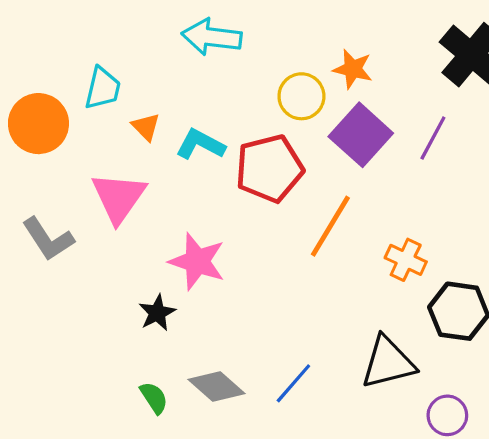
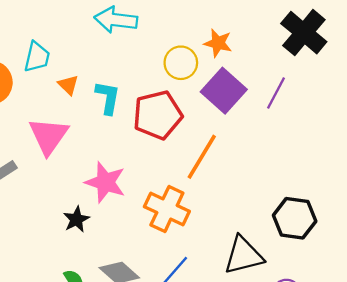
cyan L-shape: (200, 144) -> (108, 98), turned 72
orange cross: (406, 260) -> (167, 209), moved, size x1.5

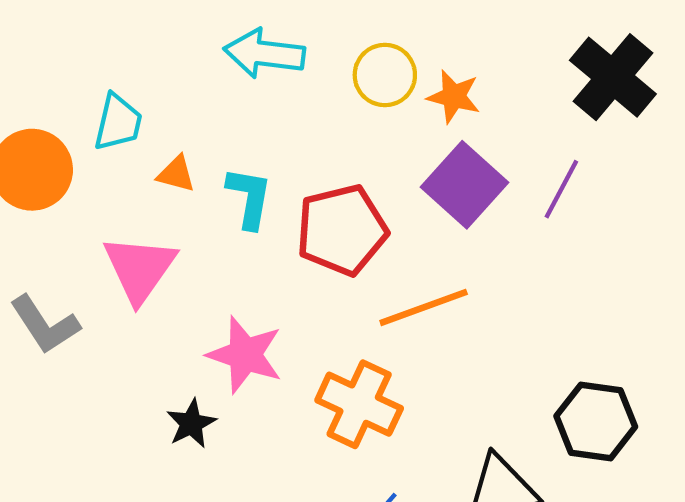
yellow circle: (181, 63) -> (385, 75), moved
orange triangle: (68, 85) -> (176, 174), turned -30
orange line: (202, 157) -> (424, 307), turned 39

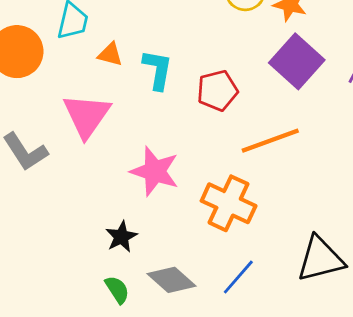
red pentagon: (342, 230) -> (217, 91), size x0.7
black star: (191, 424) -> (121, 237), moved

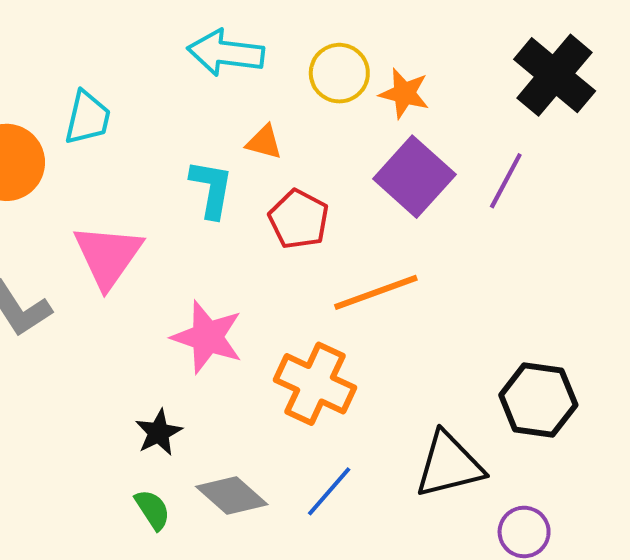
orange triangle: (110, 54) -> (264, 142), moved
red pentagon: (217, 91) -> (299, 219), turned -30

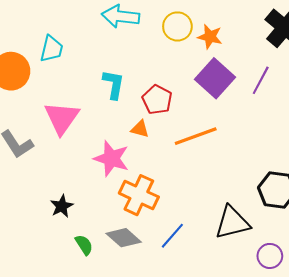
orange triangle: (264, 142) -> (140, 129), moved
orange cross: (315, 384) -> (139, 195), moved
black star: (159, 432) -> (62, 206), moved

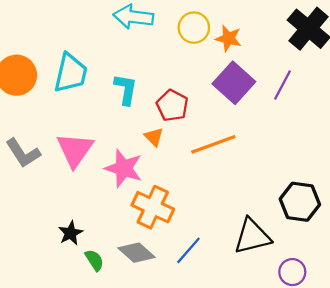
cyan trapezoid: (52, 49) -> (71, 73), moved, size x1.4
pink triangle: (62, 118) -> (75, 150), moved
orange triangle: (140, 129) -> (154, 137), turned 30
black star: (62, 206) -> (71, 233), moved

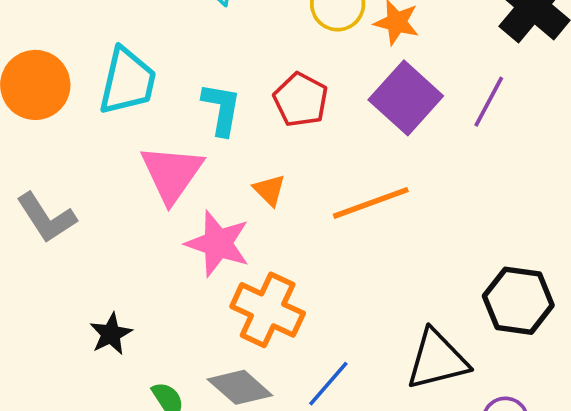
red pentagon: (172, 105) -> (301, 100), moved
pink triangle: (75, 150) -> (172, 173), moved
black star: (71, 233) -> (111, 334), moved

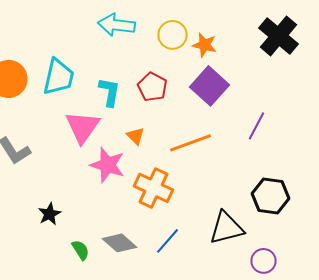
purple line: (489, 102) -> (256, 126), moved
orange cross: (268, 310) -> (154, 188), moved

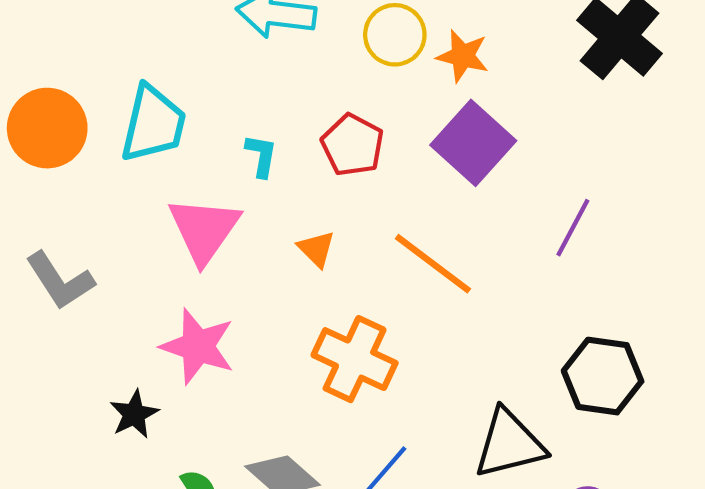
cyan L-shape: (110, 92) -> (261, 156), size x0.7
orange line: (190, 143) -> (433, 264), turned 57
pink star: (108, 165) -> (198, 346), moved

